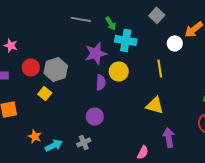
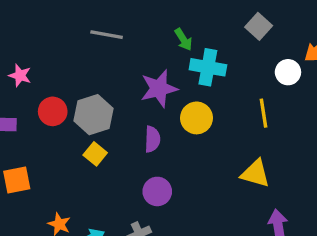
gray line: (81, 19) -> (107, 35), moved
purple semicircle: (101, 82) -> (152, 139), moved
yellow square: (45, 93) -> (95, 154), moved

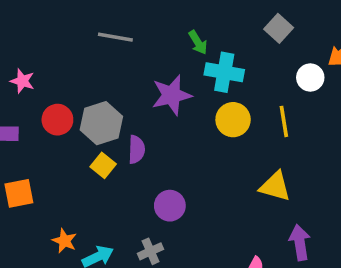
yellow circle: (196, 118) -> (233, 120), moved
purple semicircle: (152, 139) -> (136, 149), moved

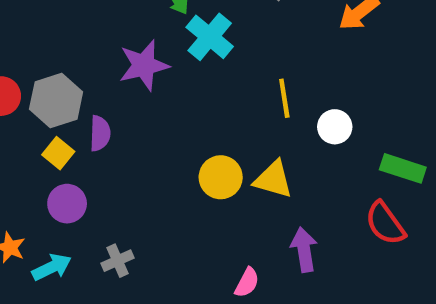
cyan cross: (224, 72) -> (210, 37), turned 30
white circle: (310, 78) -> (335, 127), moved
yellow circle: (233, 120) -> (221, 177), moved
purple circle: (170, 206) -> (67, 204), moved

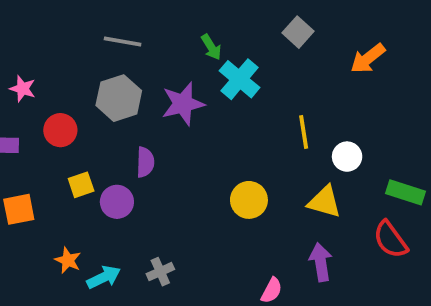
gray hexagon: (56, 100) -> (119, 98), moved
yellow square: (58, 153) -> (81, 185), moved, turned 32
yellow triangle: (273, 179) -> (324, 202), moved
purple circle: (67, 204) -> (117, 202), moved

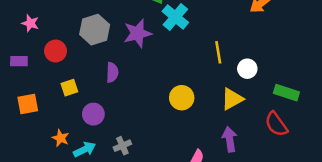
purple circle: (117, 202) -> (93, 114), moved
yellow triangle: (324, 202) -> (232, 99), turned -45

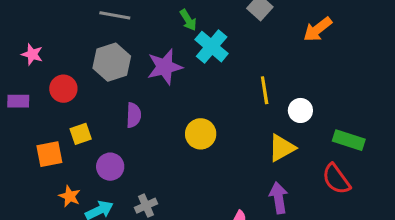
yellow circle: (182, 98) -> (201, 134), moved
orange square: (28, 104) -> (49, 154), moved

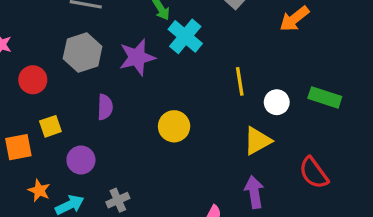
green rectangle: (349, 140) -> (325, 97), moved

